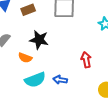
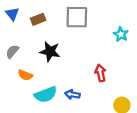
orange semicircle: (25, 58) -> (25, 75), moved

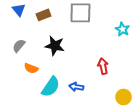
cyan semicircle: (46, 94) -> (51, 87), turned -35

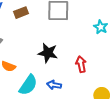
black star: (55, 46) -> (48, 53), moved

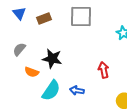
black star: (48, 53) -> (52, 59), moved

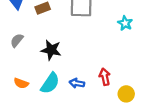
red arrow: (104, 70) -> (105, 77), moved
orange semicircle: (32, 72) -> (21, 83), moved

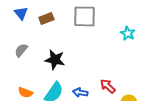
red arrow: (105, 77) -> (108, 86), turned -35

